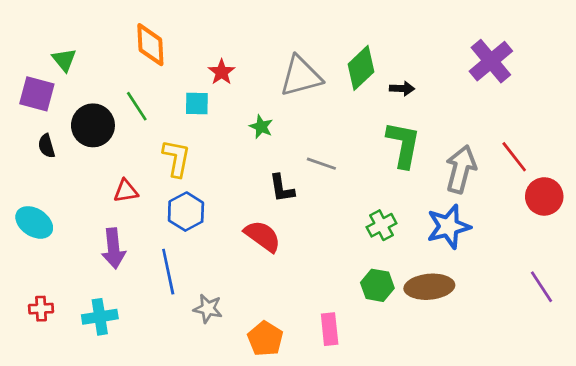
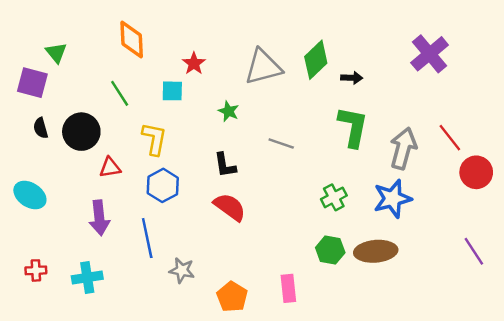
black circle: (93, 125) -> (81, 132), moved
black L-shape: (282, 188) -> (225, 165), moved

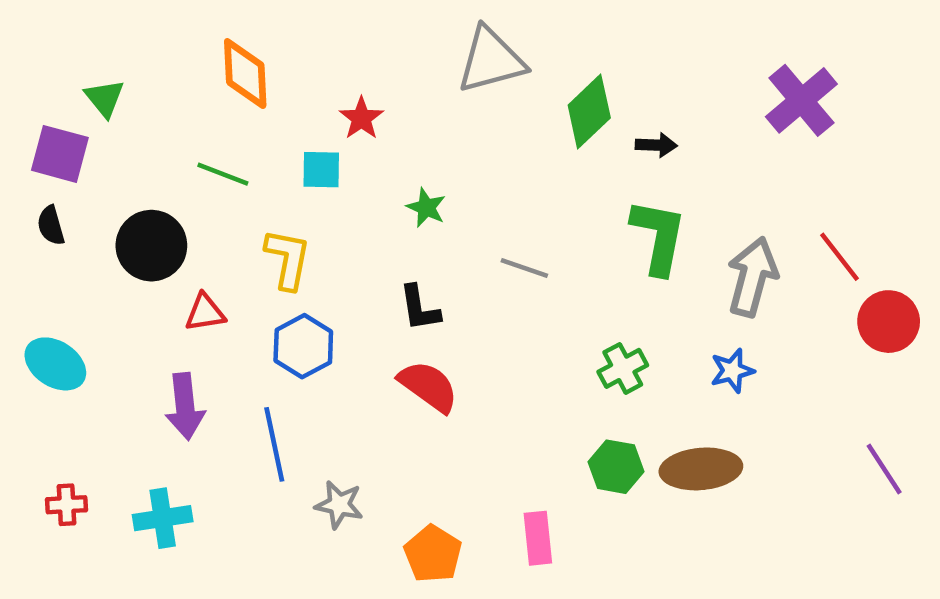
gray triangle: (263, 67) -> (491, 60), moved
green line: (120, 93) -> (223, 174), turned -36
black semicircle: (41, 128) -> (51, 225), moved
blue star: (392, 199) -> (732, 371), size x0.6

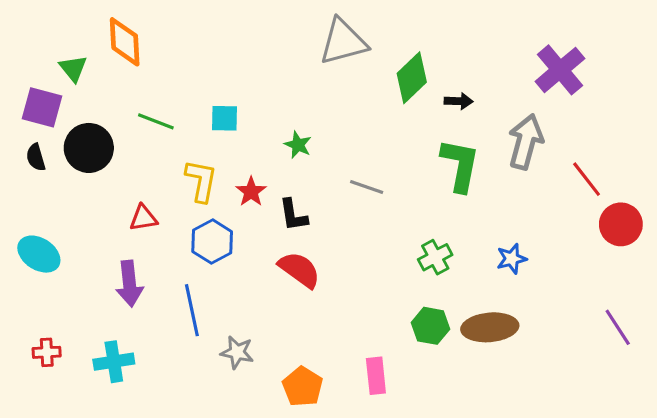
orange diamond: (245, 74) -> (125, 42), moved
red star: (361, 118) -> (251, 192), moved
black circle: (151, 246) -> (89, 148), moved
gray arrow: (752, 277) -> (526, 142), moved

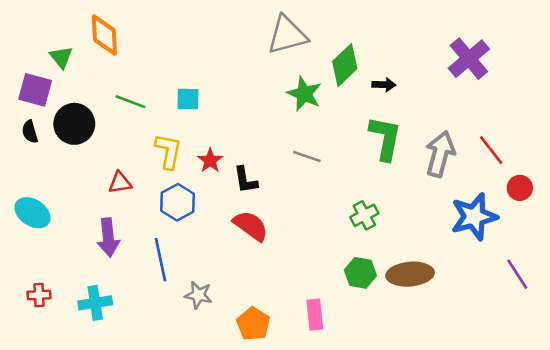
gray arrow: (526, 142) -> (440, 154), moved
green star: (298, 145) -> (304, 94), moved, size x1.5
red circle: (621, 224) -> (520, 188), size x0.7
blue star: (512, 259) -> (474, 217), moved, size x1.8

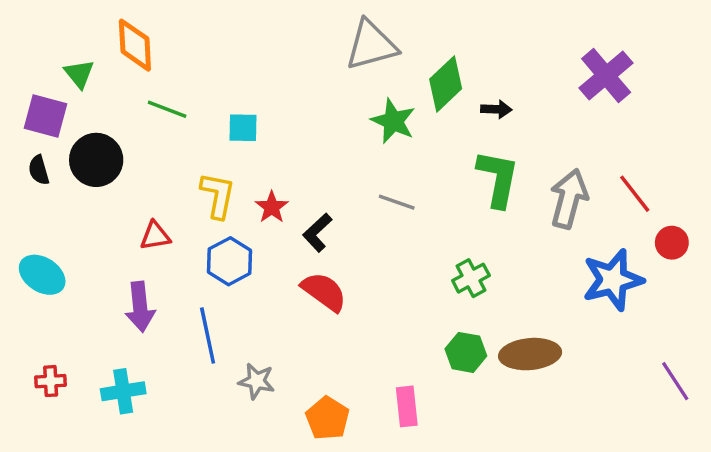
green line: (130, 102) -> (167, 109), moved
black L-shape: (245, 180) -> (317, 233), turned 56
purple line: (517, 274) -> (675, 381), moved

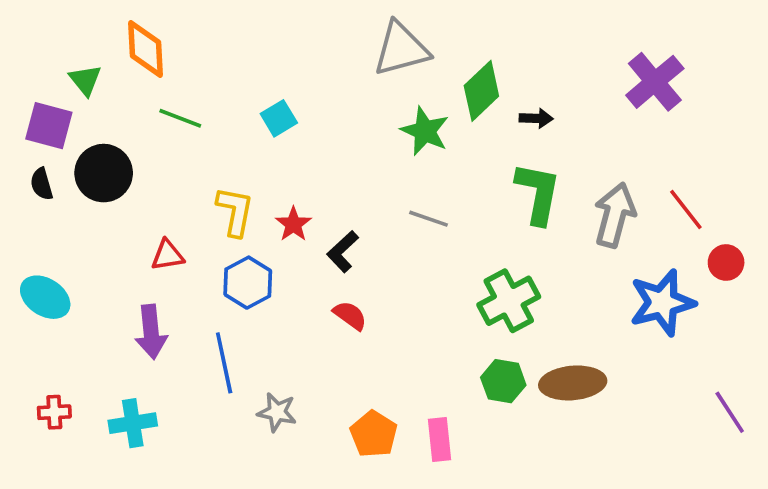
cyan square: (243, 128) -> (279, 118), moved, turned -32
green cross: (471, 278) -> (509, 301), size x1.5
red semicircle: (324, 292) -> (350, 315), size x0.7
orange pentagon: (327, 418) -> (374, 434), moved

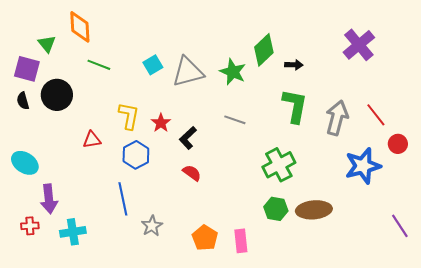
gray triangle: (401, 49) -> (188, 72), moved
purple arrow: (151, 332) -> (49, 199), moved
gray star: (277, 412) -> (152, 226), turned 30

